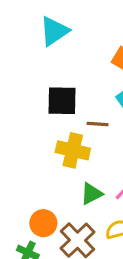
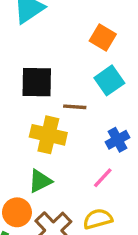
green triangle: (91, 194) -> (40, 181), moved

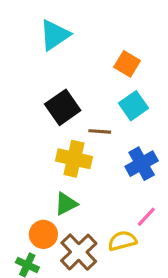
black square: (37, 82) -> (63, 107), turned -36
blue cross: (118, 140) -> (142, 164), size x1.4
pink line: (103, 178) -> (146, 217), moved

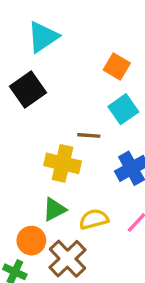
black square: (63, 107) -> (28, 89), moved
yellow semicircle: (122, 241) -> (94, 219), moved

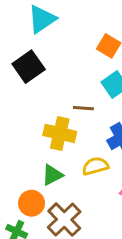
yellow semicircle: (94, 219) -> (95, 166), moved

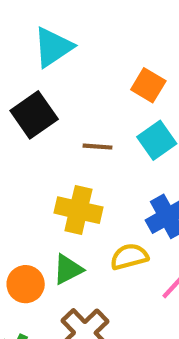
brown line: (83, 108) -> (97, 147), moved
orange circle: (32, 203) -> (26, 284), moved

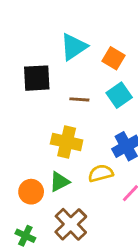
cyan triangle: (53, 47) -> (74, 47), moved
black square: (34, 115) -> (37, 78), turned 32

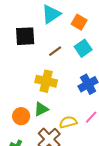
brown line: (79, 99) -> (55, 51), turned -40
yellow semicircle: (101, 173) -> (68, 122), moved

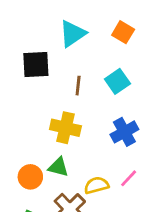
orange square: (79, 22) -> (123, 32), moved
brown line: (55, 51) -> (78, 86), turned -48
green triangle: (41, 109) -> (58, 167), turned 42

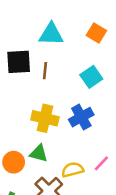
cyan triangle: (72, 34) -> (51, 34), turned 36
brown line: (78, 86) -> (45, 71), moved
blue cross: (124, 132) -> (81, 117), moved

